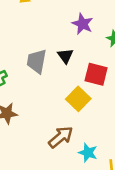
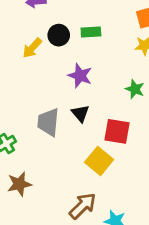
purple star: (83, 24) -> (80, 76), moved

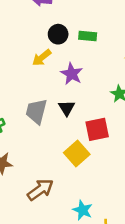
yellow arrow: (32, 48) -> (42, 58), moved
red square: (117, 131) -> (97, 129), turned -30
brown arrow: (83, 206) -> (40, 190), moved

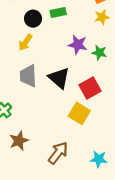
purple star: (72, 74) -> (78, 45), moved
black triangle: (67, 108) -> (59, 78), size x1.5
gray trapezoid: (36, 111) -> (28, 76), moved

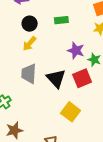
black circle: (33, 19) -> (30, 24), moved
red square: (90, 88) -> (82, 78), moved

